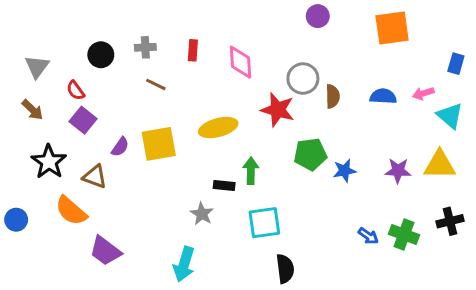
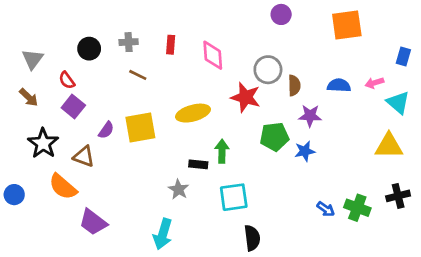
purple star: (398, 171) -> (310, 116), moved

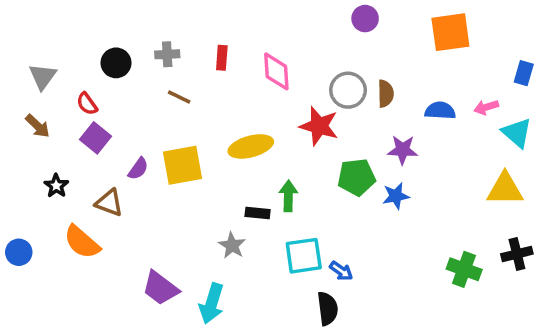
brown semicircle: (294, 85) -> (386, 94), moved
black star: (43, 143) -> (56, 186), size x0.6
blue arrow: (326, 209) -> (341, 271), moved
purple trapezoid: (93, 222) -> (160, 288), moved

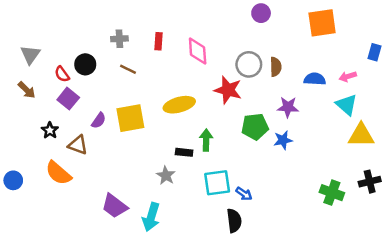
black circle: (116, 63) -> (85, 64), moved
cyan triangle: (517, 133) -> (346, 105), moved
black star: (56, 186) -> (50, 130), moved

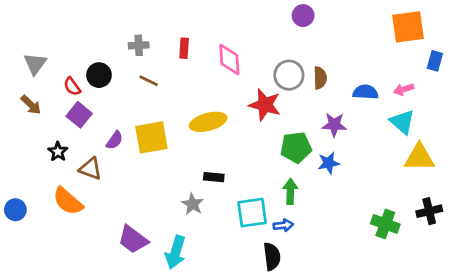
orange square: (322, 23) -> (408, 27), moved
green arrow: (206, 140) -> (290, 191), moved
blue arrow: (244, 194) -> (283, 225), turned -42

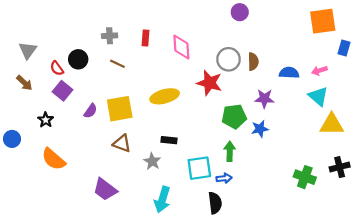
brown triangle: (90, 169) -> (122, 143), moved
blue circle: (15, 210) -> (12, 139), moved
cyan arrow: (176, 252) -> (162, 200), moved

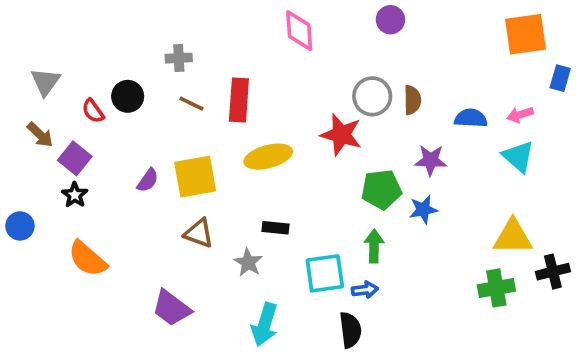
red rectangle: (145, 38) -> (239, 100), moved, size x1.6
pink diamond: (181, 47) -> (299, 31), moved
purple square: (62, 91) -> (75, 158), moved
yellow triangle: (332, 124) -> (513, 237), moved
green cross: (305, 177) -> (496, 288), turned -30

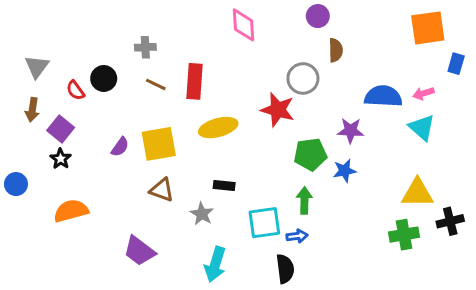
brown semicircle: (412, 100) -> (336, 50), moved
blue semicircle: (471, 118) -> (383, 96), size x1.4
brown arrow: (40, 135) -> (32, 110), turned 55
orange semicircle: (87, 259) -> (71, 211), turned 124

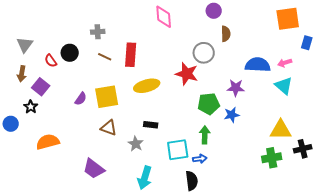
black star: (61, 159) -> (31, 107), moved

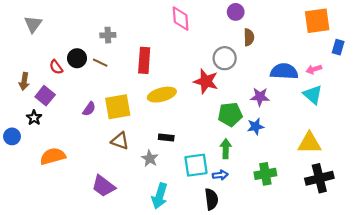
gray triangle: (25, 45) -> (33, 24), moved
brown line: (105, 57) -> (100, 63), moved
black cross: (303, 149) -> (319, 178), moved, size x1.4
green cross: (272, 158) -> (265, 174), moved

